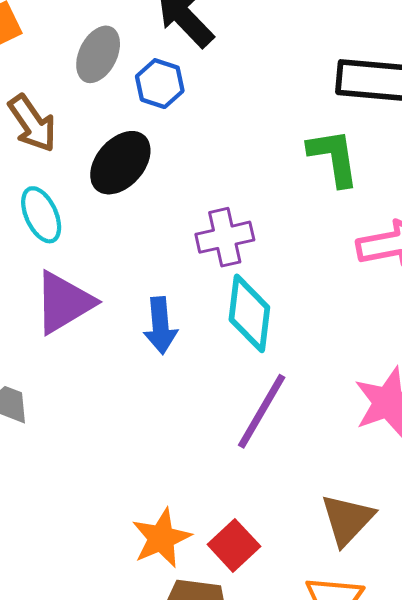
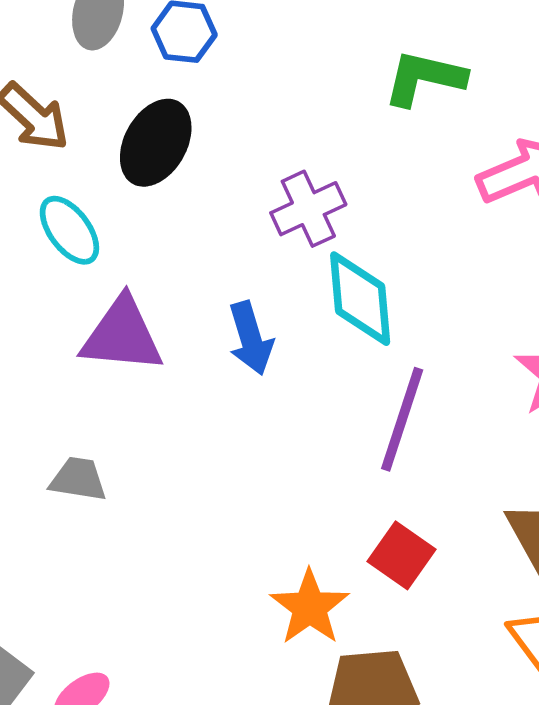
green L-shape: (334, 157) -> (425, 78), turned -56
purple triangle: (64, 303) -> (122, 335), turned 48
red square: (234, 545) -> (401, 555), moved

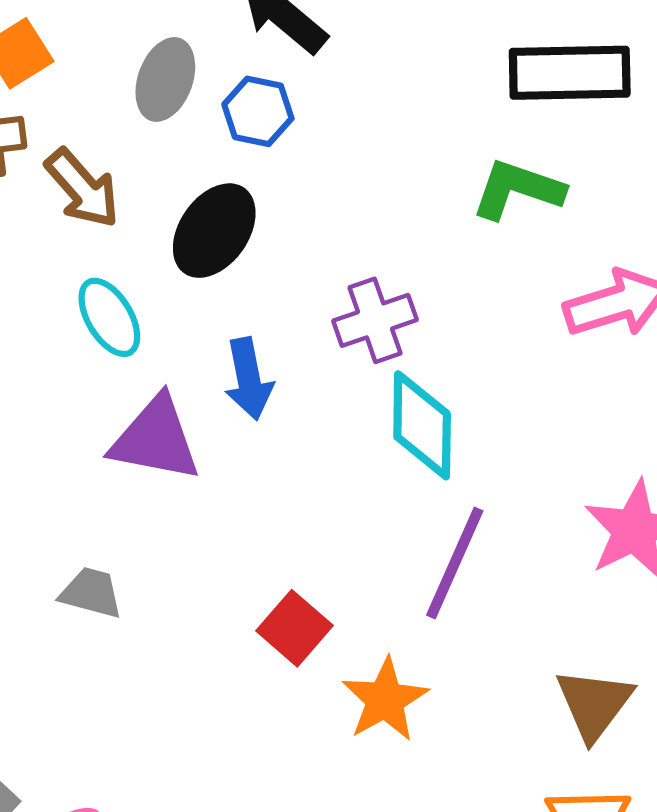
blue arrow: (251, 338) -> (249, 379), moved
red square: (401, 555) -> (295, 628), moved
orange star: (310, 607) -> (385, 700), moved

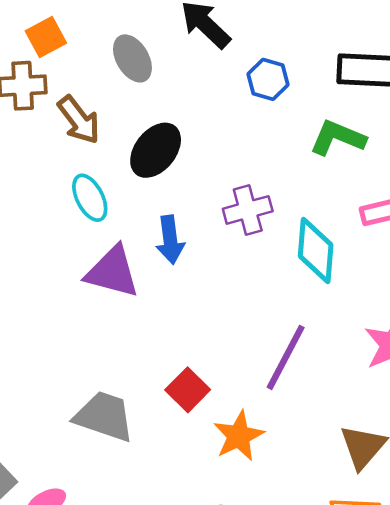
gray ellipse: (165, 79) -> (132, 58), turned -54
blue hexagon: (258, 111) -> (268, 79), moved
cyan diamond: (422, 425) -> (316, 251), moved
gray trapezoid: (91, 593) -> (104, 416), moved, size x1.6

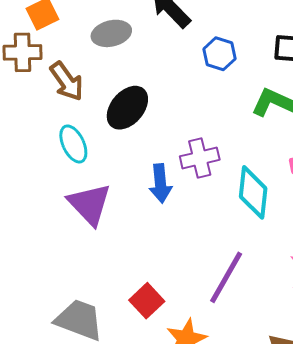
gray ellipse: (132, 58) -> (111, 33), turned -75
blue arrow: (170, 240) -> (160, 183), moved
purple triangle: (112, 272) -> (90, 204), turned 30

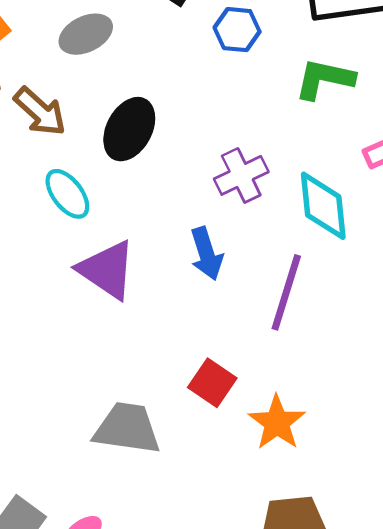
blue arrow: (160, 183) -> (206, 254), moved
purple line: (226, 277) -> (286, 292), moved

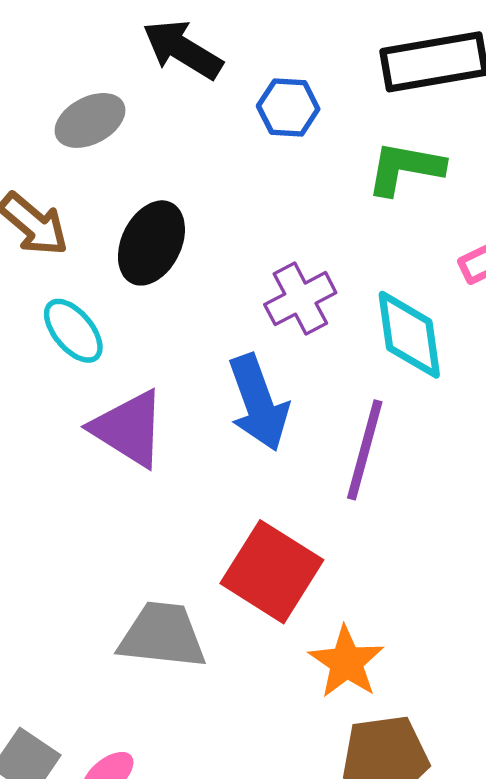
blue arrow: (206, 254) -> (258, 403), size x1.4
red square: (212, 383) -> (272, 572), size x1.6
orange star: (277, 423) -> (346, 662), moved

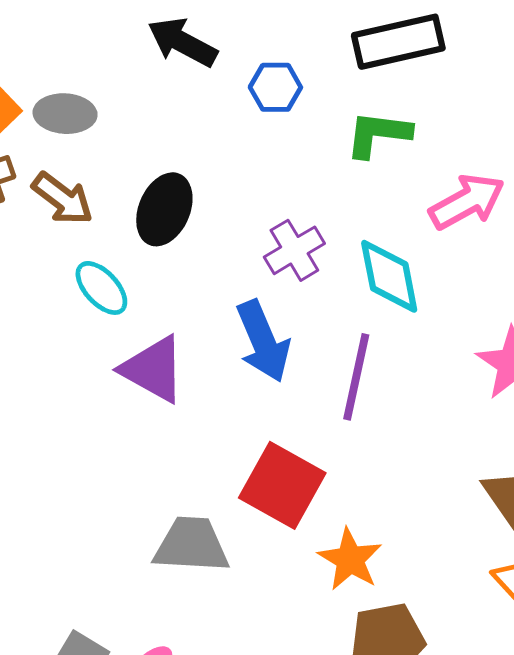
gray ellipse: (90, 120) -> (65, 114), moved, turned 34

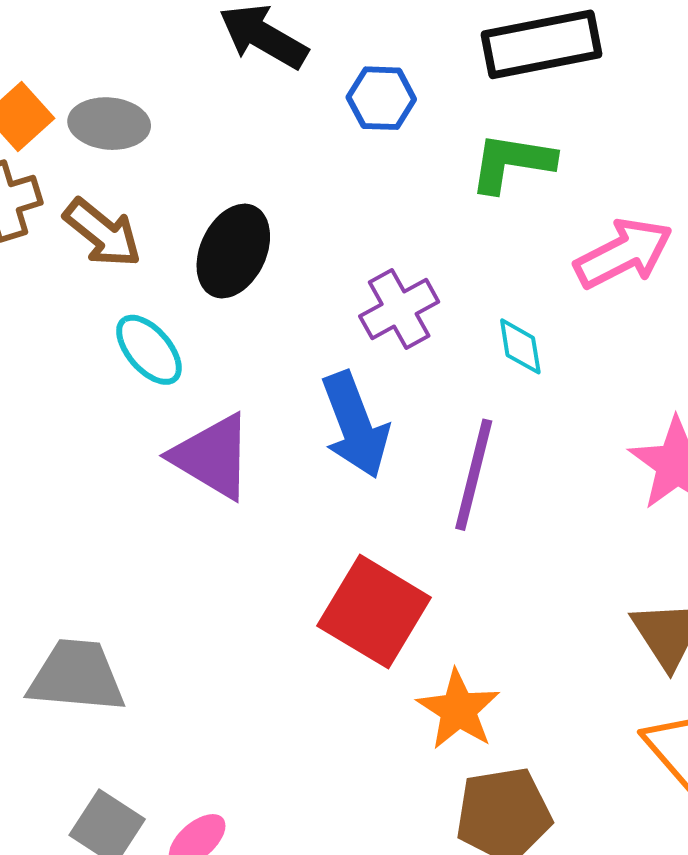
cyan diamond: (389, 276) -> (520, 346), size x0.6
gray trapezoid: (191, 545) -> (77, 676), moved

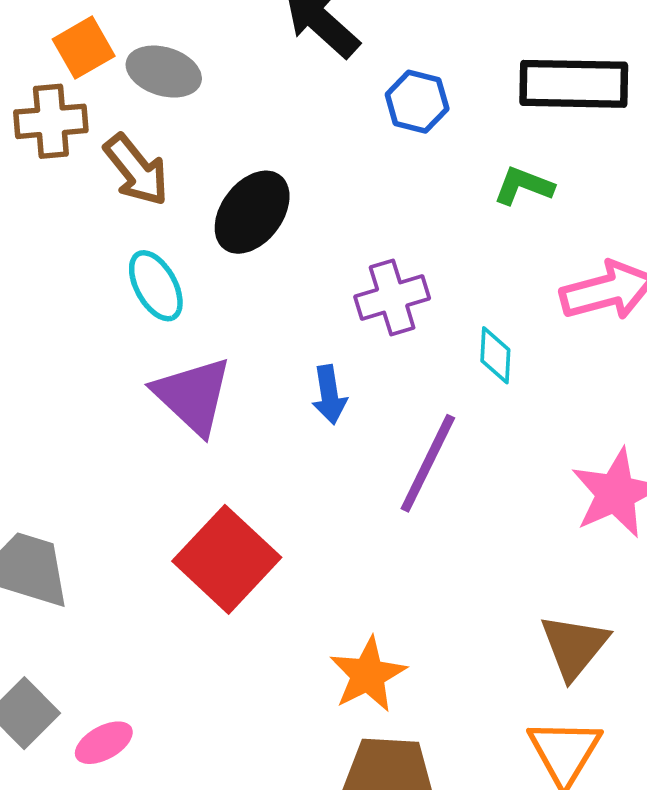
green L-shape: (512, 163) -> (524, 186), size x0.7
blue arrow: (355, 425) -> (329, 395), size x0.6
red square: (374, 612) -> (227, 559), moved

